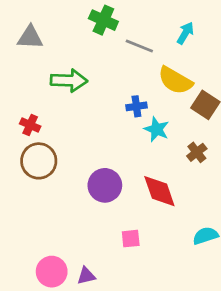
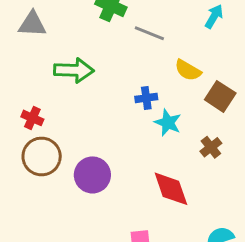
cyan arrow: (185, 33) -> (214, 16), moved
yellow semicircle: (175, 80) -> (188, 70), size x0.7
purple circle: (105, 185) -> (92, 175), moved

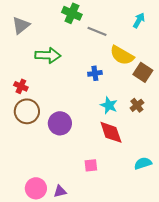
gray triangle: (32, 24) -> (21, 25), turned -42
yellow semicircle: (188, 70) -> (122, 55), size x1.4
cyan star: (168, 123) -> (109, 105), moved

